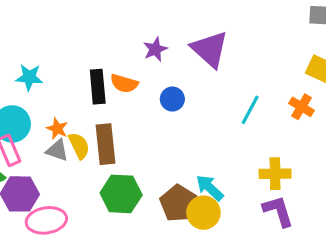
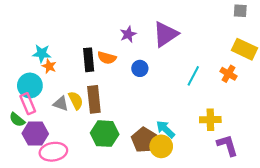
purple triangle: (210, 49) -> (165, 34), turned 44
orange star: (57, 129) -> (49, 66), moved
purple L-shape: (278, 211) -> (227, 145), moved

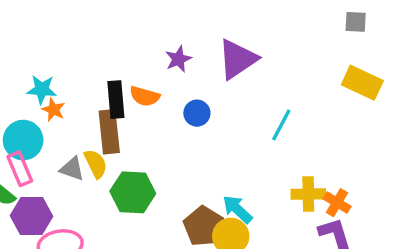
orange cross: (228, 74) -> (337, 203), moved
brown rectangle: (94, 99) -> (109, 132), moved
green hexagon: (105, 134) -> (133, 192), moved

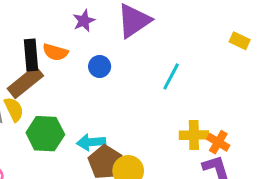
yellow rectangle: (362, 83) -> (240, 41), size x0.6
brown rectangle: (109, 132) -> (25, 82), turned 57
cyan arrow: (237, 209) -> (91, 142), moved, turned -48

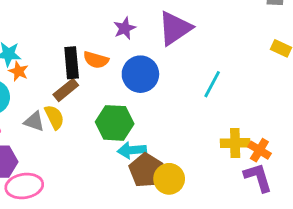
blue circle: (100, 66) -> (140, 74), size x1.6
brown rectangle: (25, 82) -> (66, 90), size x0.7
green hexagon: (45, 134) -> (115, 123), moved

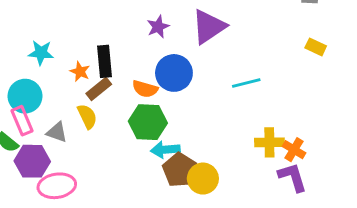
orange semicircle: (96, 60) -> (145, 89), moved
orange star: (19, 71) -> (80, 72), moved
cyan line: (212, 84) -> (246, 83), turned 48
gray triangle: (34, 121) -> (57, 132), moved

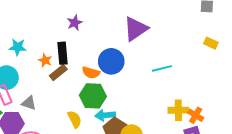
purple star: (158, 27) -> (75, 23), moved
yellow semicircle: (87, 116) -> (75, 119), moved

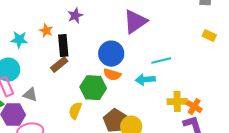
orange star: (45, 60) -> (46, 31), moved
orange semicircle: (91, 73) -> (112, 75), moved
cyan arrow: (105, 115) -> (145, 80), moved
yellow semicircle: (75, 119) -> (75, 111), turned -132

